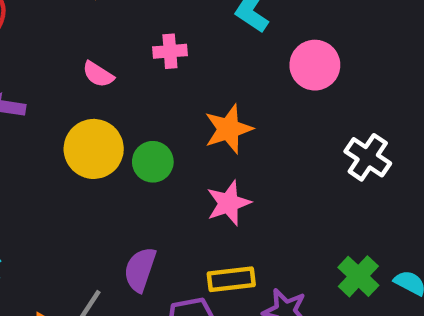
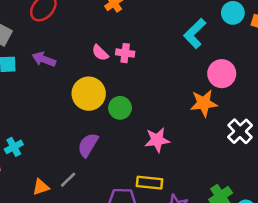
pink cross: (170, 51) -> (125, 53), moved
orange star: (228, 129) -> (204, 103), moved
purple semicircle: (140, 270) -> (88, 145), moved

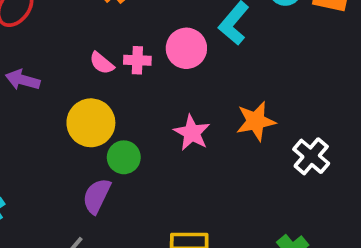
pink circle: (222, 74) -> (186, 48), moved
green circle: (120, 108) -> (124, 157), moved
pink star: (157, 140) -> (192, 133), moved, turned -30

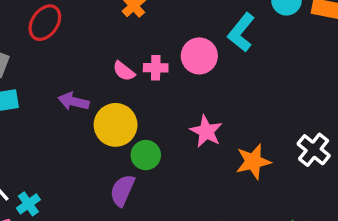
purple arrow: (23, 80) -> (74, 101), moved
orange star: (256, 121) -> (253, 162), moved

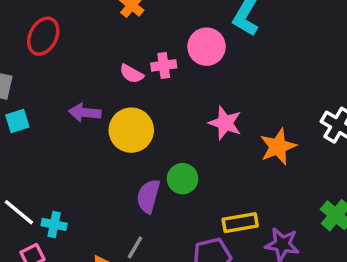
green circle: (146, 155) -> (183, 179), moved
cyan cross: (28, 204) -> (54, 224), turned -35

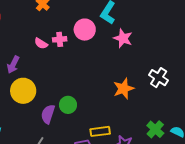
purple arrow: (85, 113) -> (13, 65), turned -72
pink star: (225, 123) -> (123, 38), moved
yellow circle: (131, 130) -> (23, 91), moved

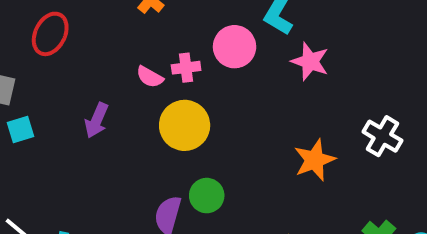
yellow circle: (23, 91) -> (185, 125), moved

